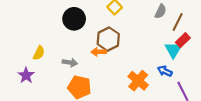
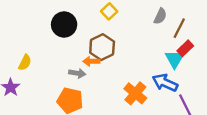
gray arrow: (70, 63) -> (77, 73), moved
blue arrow: (165, 71) -> (165, 83), size x1.5

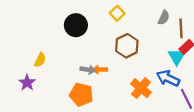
brown line: (179, 28) -> (181, 28), turned -30
brown hexagon: (102, 47) -> (127, 46), moved
orange arrow: (91, 61) -> (100, 70), moved

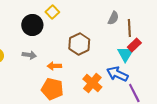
yellow square: (117, 13) -> (52, 12), moved
gray arrow: (88, 70) -> (29, 55), moved
orange pentagon: (81, 95) -> (52, 89), moved

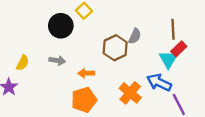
gray semicircle: (113, 18) -> (135, 36), moved
orange pentagon: (52, 89) -> (84, 100), turned -30

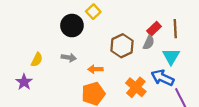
gray semicircle: (135, 36) -> (149, 43), moved
red rectangle: (179, 49) -> (154, 29), moved

